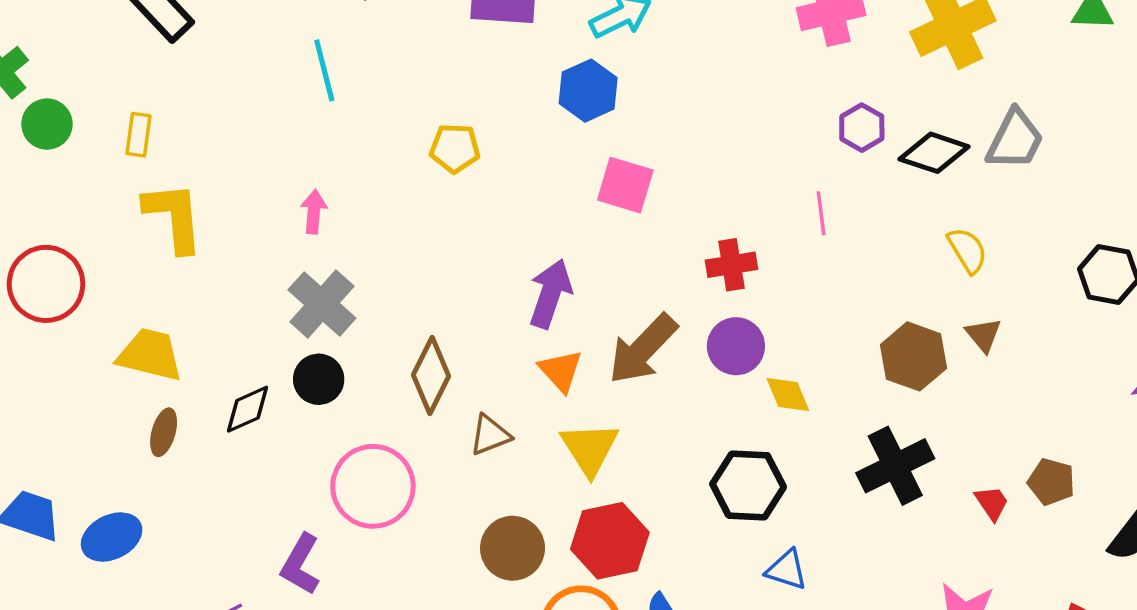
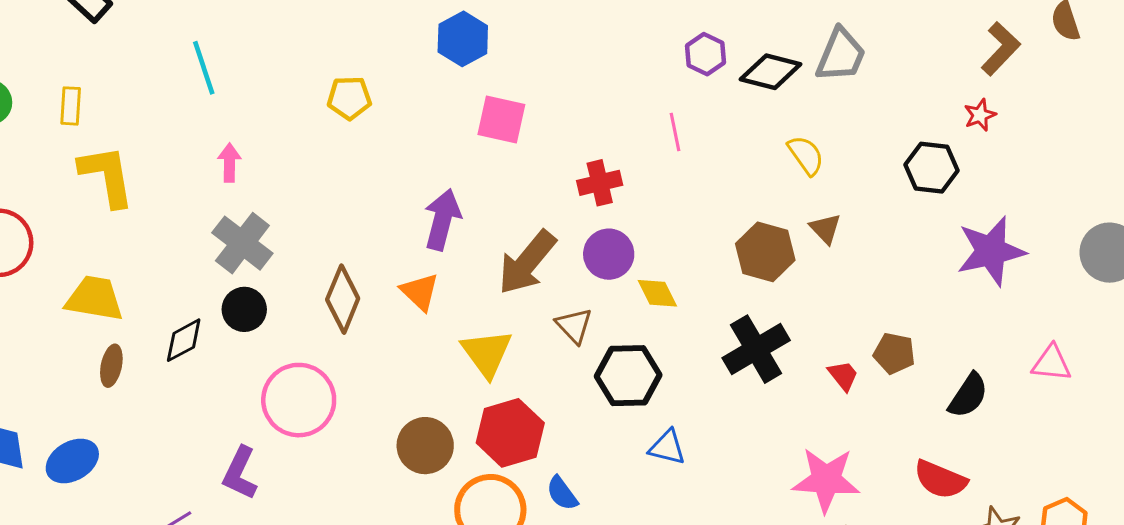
cyan line: (324, 70) -> (204, 68), moved
orange triangle: (561, 371) -> (420, 292), moved
brown triangle: (490, 435) -> (574, 326), moved, turned -48

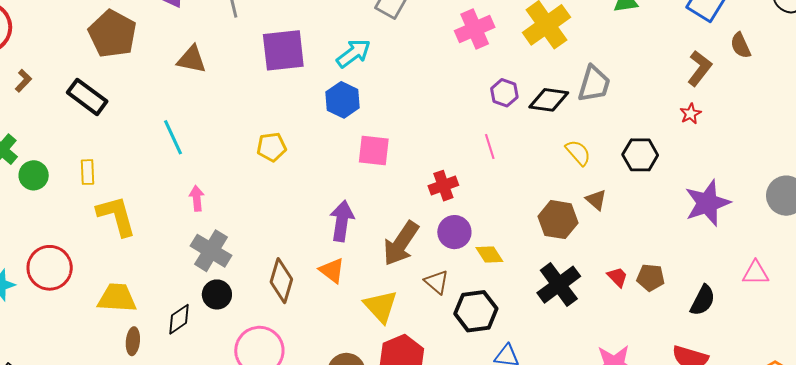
black hexagon: (931, 168) -> (640, 155), moved
red trapezoid: (843, 376) -> (618, 277), moved

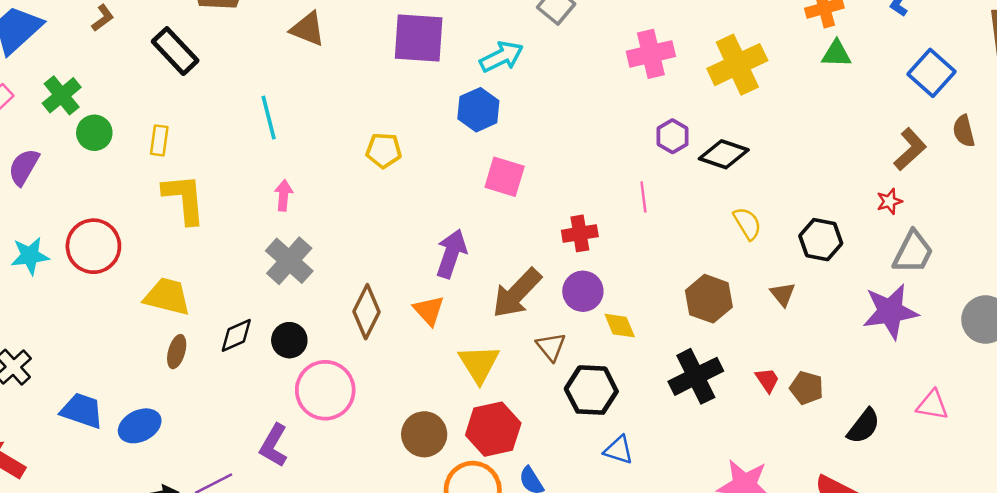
gray trapezoid: (594, 84) -> (913, 252), moved
brown triangle: (596, 200) -> (783, 294), moved
black circle: (217, 294) -> (289, 340), moved

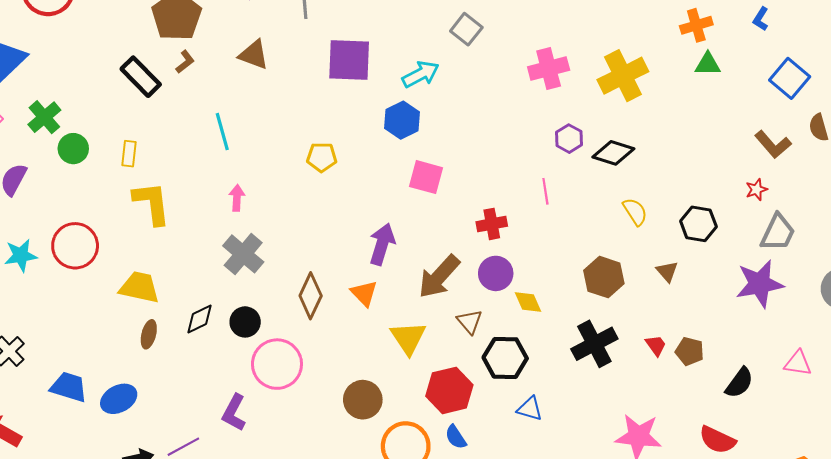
brown L-shape: (103, 18) -> (185, 62), moved
brown L-shape: (910, 149) -> (773, 144), turned 93
red hexagon: (493, 429) -> (449, 390), moved

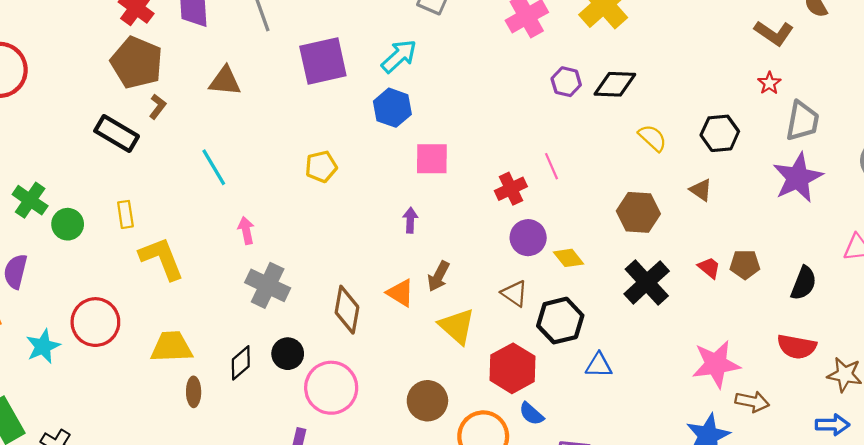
pink line: (545, 191) -> (551, 166), moved
purple arrow: (382, 244) -> (410, 220), moved, size x0.6
brown arrow: (439, 277) -> (438, 276), moved, size x0.6

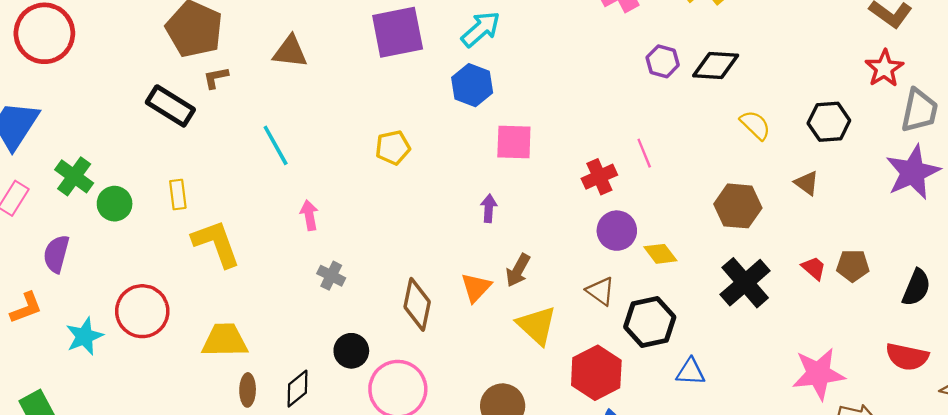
red star: (769, 83) -> (884, 68), size x1.5
brown L-shape: (158, 107) -> (216, 78), turned -140
gray cross: (268, 285) -> (331, 276), size x0.6
orange triangle: (400, 293) -> (476, 288), turned 40
black diamond: (241, 363) -> (298, 389), moved

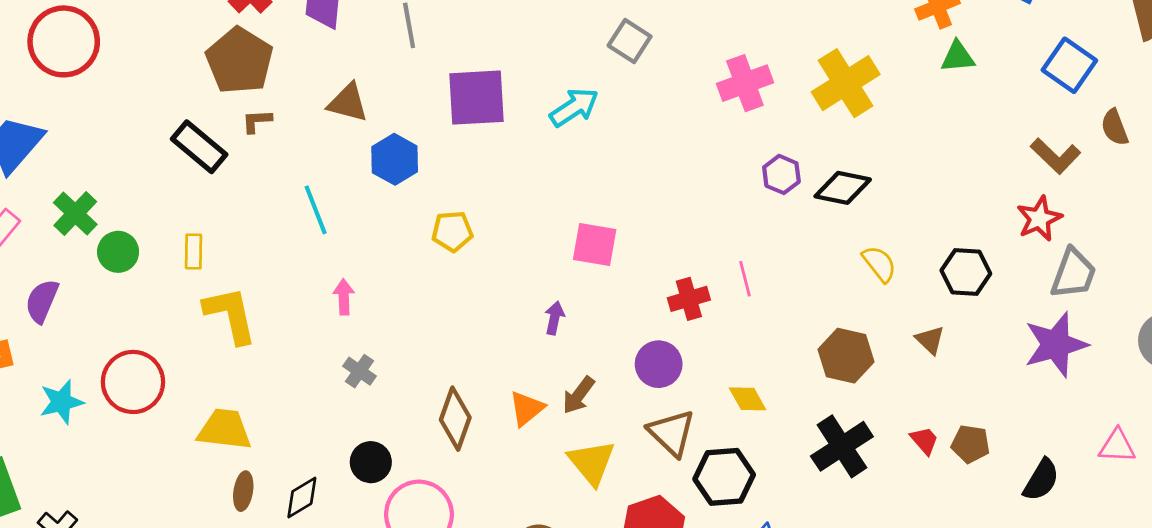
blue hexagon: (472, 85) -> (395, 159), moved
purple circle: (617, 231) -> (659, 364), moved
brown triangle: (600, 291) -> (672, 433), size x1.4

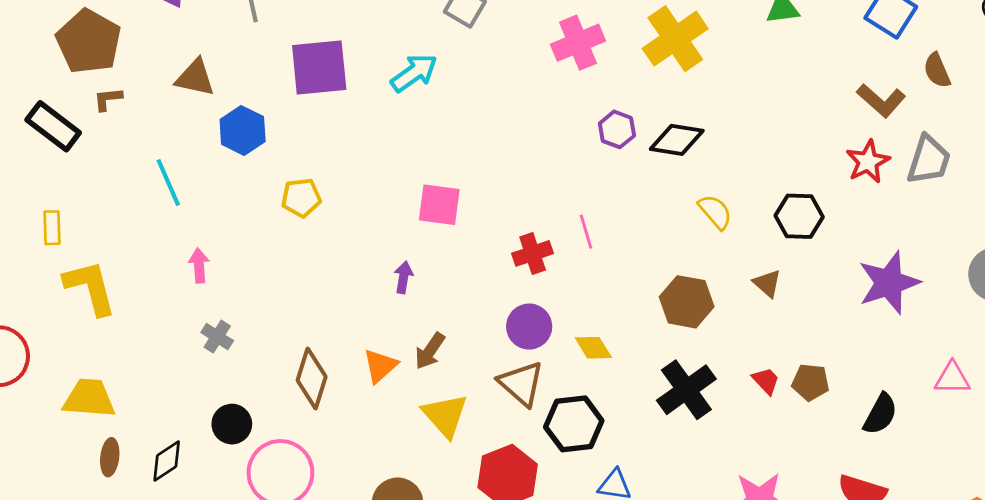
gray trapezoid: (1073, 274) -> (929, 160), moved
purple circle: (659, 364) -> (529, 327), moved

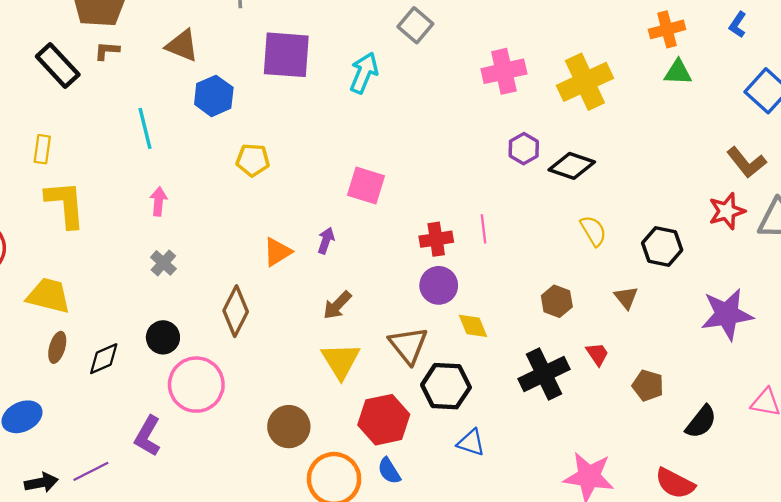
cyan arrow: (414, 73) -> (364, 73), turned -42
brown hexagon: (687, 302) -> (557, 301), size x0.7
purple circle: (529, 327) -> (439, 285), moved
orange triangle: (380, 366) -> (277, 252), moved
red trapezoid: (766, 381) -> (597, 354), moved

